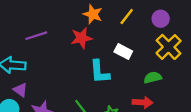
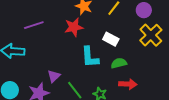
green semicircle: (153, 78) -> (119, 63), moved
purple triangle: (20, 90) -> (54, 76), moved, turned 40

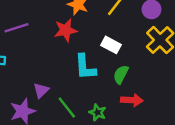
green semicircle: (119, 63) -> (121, 74), turned -49

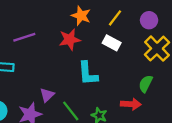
white rectangle: (111, 45) -> (112, 43), moved
green semicircle: (121, 74) -> (146, 84), moved

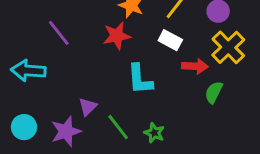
purple line: (24, 37) -> (59, 33), turned 70
red arrow: (131, 104) -> (195, 66), moved

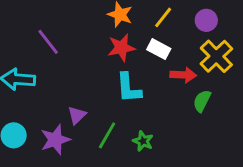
red star: (117, 36) -> (121, 48), moved
green line: (118, 127) -> (107, 135), turned 68

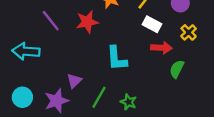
red star: (121, 48) -> (87, 22), moved
white rectangle: (159, 49) -> (152, 24), moved
yellow cross: (216, 56) -> (189, 32), size x0.6

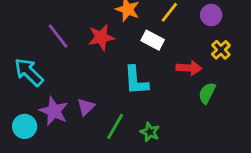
white rectangle: (152, 24) -> (153, 40), moved
cyan arrow: (26, 51) -> (29, 72), turned 40
purple star: (57, 101) -> (54, 111), moved, turned -30

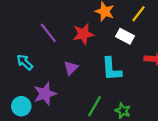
cyan arrow: (29, 72) -> (25, 62), size x0.7
purple triangle: (86, 107) -> (71, 68), moved
purple star: (54, 111) -> (45, 94), turned 30

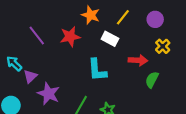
purple triangle: (71, 68) -> (30, 76), moved
purple star: (45, 94) -> (49, 94), moved, turned -30

